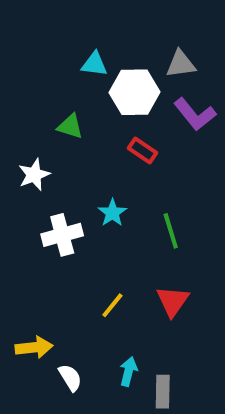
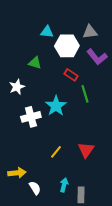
cyan star: (112, 213) -> (56, 106), size x1.5
green line: (171, 231) -> (85, 94), moved

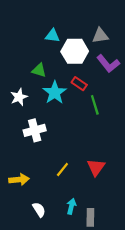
cyan star: (56, 106) -> (55, 93), moved
yellow arrow: (17, 173) -> (19, 180), moved

